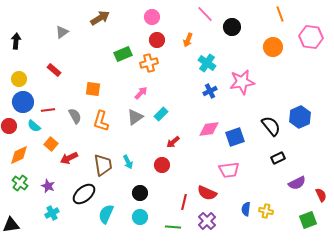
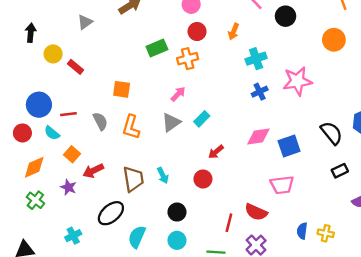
cyan cross: (207, 63) -> (256, 59), turned 36
yellow circle: (19, 79) -> (53, 54), moved
purple star: (48, 186) -> (68, 187), moved

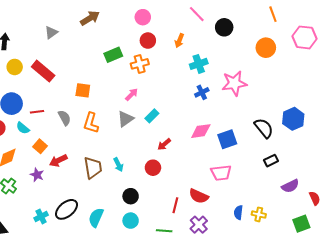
yellow circle: (53, 54) -> (15, 67), moved
red rectangle: (76, 67) -> (43, 71), size x1.6
black ellipse: (111, 213) -> (66, 209), moved

